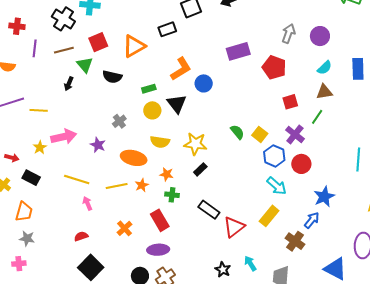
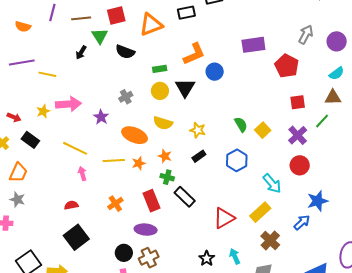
yellow star: (195, 144) -> (198, 130), size x0.7
blue hexagon: (274, 156) -> (237, 160), moved
black rectangle: (209, 210) -> (185, 197), moved
brown cross: (295, 241) -> (270, 240), moved

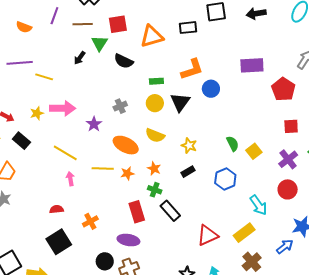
orange cross: (115, 204) -> (90, 221), moved

